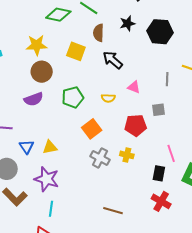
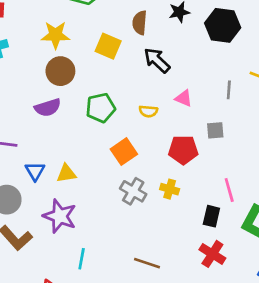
cyan line: (51, 209) -> (82, 259), moved

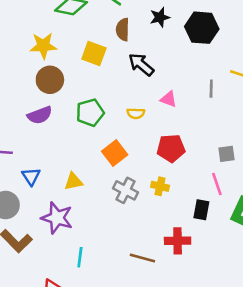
gray square: (215, 130) -> (226, 154), moved
yellow triangle: (66, 173) -> (73, 181), moved
red cross: (212, 254) -> (178, 241), moved, turned -30

